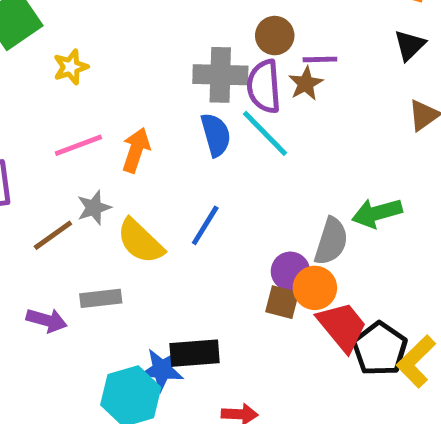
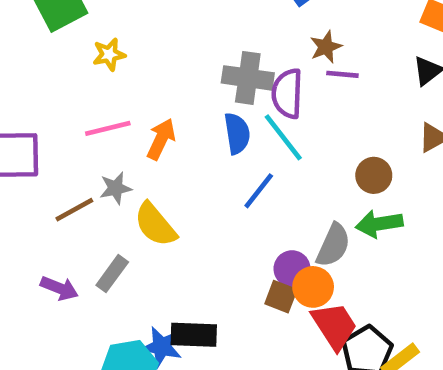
brown circle: (275, 36) -> (374, 175), moved
brown star: (306, 84) -> (326, 47), moved
blue line: (205, 225) -> (259, 191), moved
gray rectangle: (101, 298) -> (112, 274), turned -54

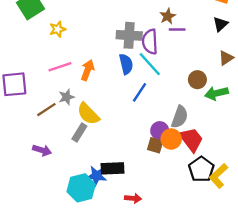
green arrow: (379, 224) -> (216, 93), moved
gray rectangle: (112, 274) -> (79, 132), moved
red trapezoid: (334, 326) -> (191, 139), moved

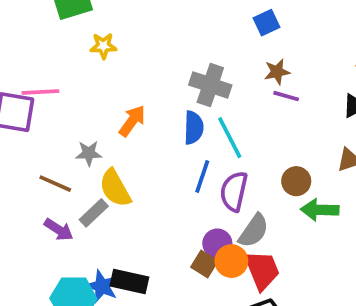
purple semicircle: (150, 42) -> (234, 191), moved
pink line: (60, 67) -> (40, 92), moved
blue line: (139, 92) -> (202, 176), turned -30
brown line: (46, 110) -> (55, 184), moved, turned 42
purple arrow: (42, 150) -> (59, 230), moved

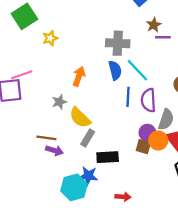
brown line: (55, 184) -> (46, 138), moved
gray rectangle: (94, 213) -> (88, 138), moved
black rectangle: (129, 282) -> (108, 157), moved

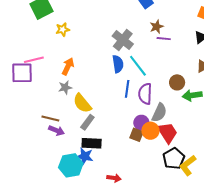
gray cross: (118, 43) -> (123, 40), turned 30
orange arrow: (79, 76) -> (68, 66), moved
black rectangle: (108, 157) -> (92, 143), moved

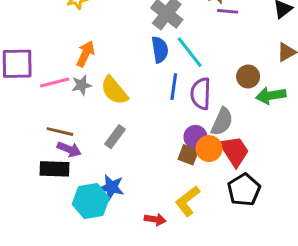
pink line: (34, 60) -> (55, 83), moved
yellow semicircle: (82, 103) -> (114, 91), moved
black rectangle: (92, 143) -> (55, 169), moved
yellow L-shape: (188, 165) -> (188, 201), moved

